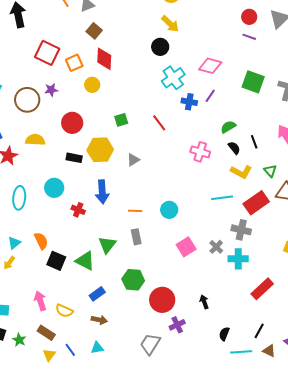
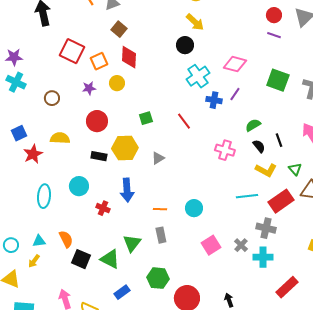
purple star: (51, 90) -> (89, 88), moved
brown circle: (27, 100) -> (52, 98), size x0.6
cyan triangle: (14, 243) -> (39, 241), turned 32

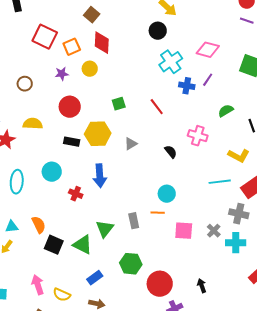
black semicircle: (259, 146) -> (171, 152), moved
orange line: (160, 209) -> (158, 213), moved
pink square: (211, 245) -> (184, 231), turned 36

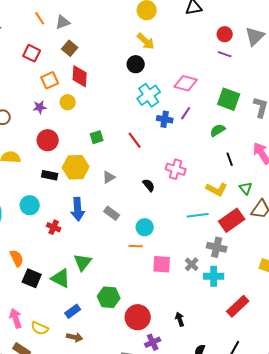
red square: (45, 37) -> (32, 53), moved, size x0.7
green semicircle: (226, 111) -> (218, 130), moved
gray rectangle: (134, 221) -> (112, 213), moved, turned -42

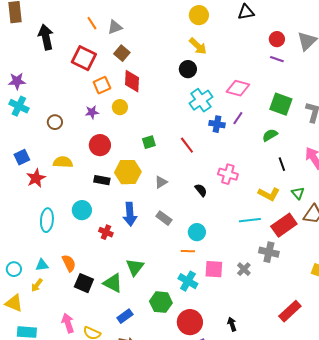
red square: (32, 53) -> (84, 58), size x1.4
cyan cross: (214, 276) -> (188, 281), moved, turned 30

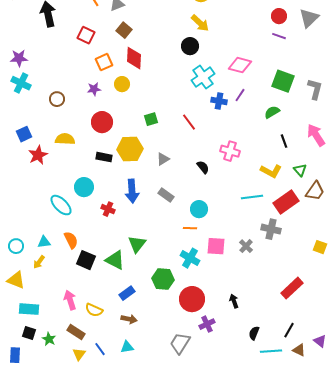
red square: (84, 58) -> (86, 35), size x0.7
cyan ellipse: (47, 220) -> (61, 205), moved, turned -50

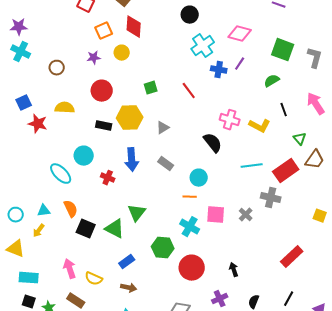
red star: (38, 155) -> (38, 124), turned -30
black semicircle: (203, 167) -> (213, 143), moved, size x1.5
yellow L-shape: (271, 171) -> (260, 126), moved
purple cross: (207, 324) -> (220, 299), moved

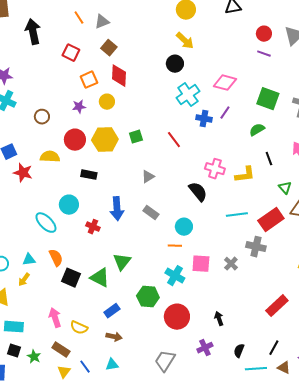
red circle: (102, 91) -> (75, 140), moved
yellow hexagon: (130, 118) -> (105, 140), moved
yellow L-shape: (260, 126) -> (245, 175), turned -35

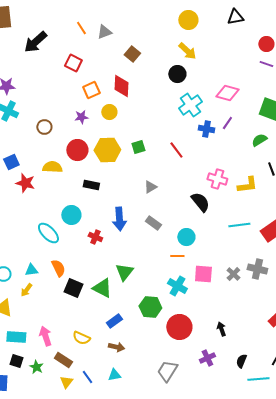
black arrow: (33, 32) -> (35, 42), turned -120
brown square: (109, 48) -> (132, 54), moved
gray cross: (256, 247) -> (257, 269), moved
pink arrow: (55, 318) -> (45, 336), moved

